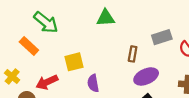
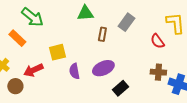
gray rectangle: (162, 37) -> (126, 22), moved, turned -36
brown rectangle: (133, 54) -> (102, 34), moved
purple ellipse: (146, 76) -> (103, 68), moved

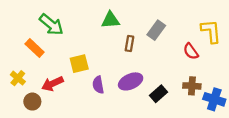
black rectangle: (120, 88) -> (158, 94), moved

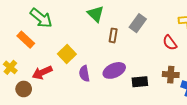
green triangle: (110, 20) -> (96, 14), turned 48
yellow square: (79, 64) -> (67, 54), turned -30
black rectangle: (158, 94) -> (140, 82), turned 35

